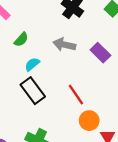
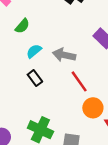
gray arrow: (64, 45) -> (64, 55), moved
black rectangle: (33, 91) -> (35, 78), size x0.6

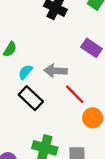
black rectangle: (35, 78) -> (31, 98), size x1.5

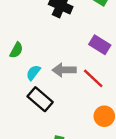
red line: (75, 94) -> (93, 78), moved

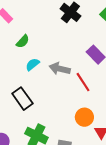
black rectangle: (40, 99) -> (22, 99), moved

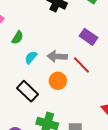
orange circle: (84, 117) -> (58, 81), moved

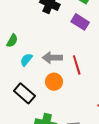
purple rectangle: (88, 37) -> (80, 22), moved
red line: (81, 65) -> (77, 65), turned 30

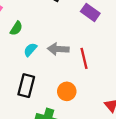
orange circle: (54, 82) -> (67, 91), moved
black rectangle: (24, 93) -> (26, 86), turned 60

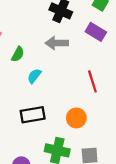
gray arrow: (58, 49) -> (57, 43), moved
black rectangle: (26, 86) -> (33, 115), turned 70

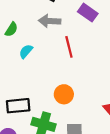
red line: (92, 81) -> (69, 47), moved
black rectangle: (33, 115) -> (18, 106), moved

